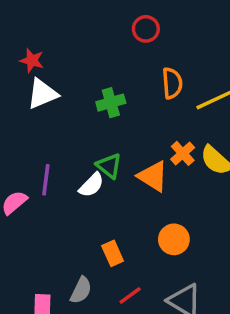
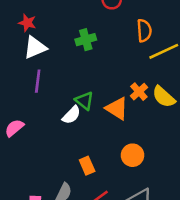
orange semicircle: (172, 83) -> (144, 31), moved
green cross: (111, 103) -> (86, 40), moved
purple line: (46, 180) -> (38, 81), moved

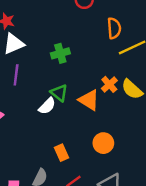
green cross: (86, 40) -> (60, 53), moved

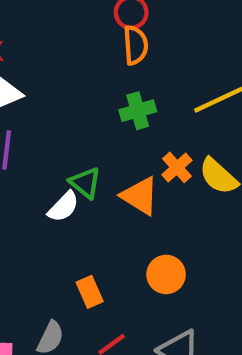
orange semicircle: (114, 28) -> (135, 45), moved
green cross: (60, 53) -> (138, 111), moved

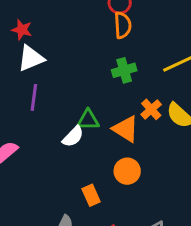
green triangle: (85, 183) -> (88, 120), turned -40
orange circle: (166, 274) -> (127, 171), moved

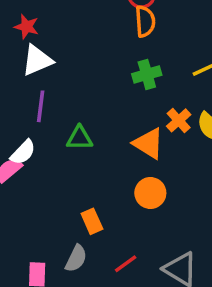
green triangle: (88, 120) -> (80, 138), moved
white semicircle: (73, 137) -> (23, 152), moved
orange rectangle: (91, 195) -> (92, 221), moved

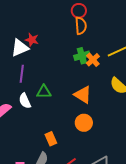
red star: (27, 27) -> (32, 40), moved
orange cross: (179, 120) -> (93, 60), moved
white semicircle: (23, 152) -> (25, 101), moved, turned 112

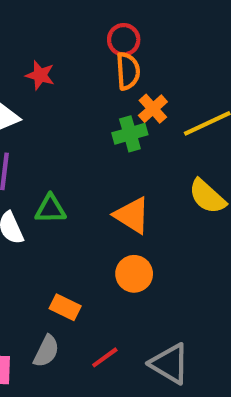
red star: (32, 40) -> (40, 75), moved
orange cross: (93, 60) -> (153, 109), moved
orange rectangle: (51, 139) -> (65, 307), turned -40

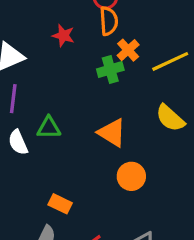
red star: (40, 75) -> (63, 36), moved
orange circle: (134, 274) -> (131, 176), moved

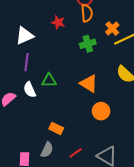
orange cross: (128, 50) -> (112, 28), moved

